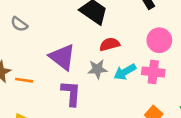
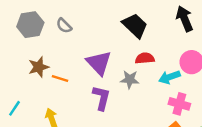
cyan arrow: (125, 72) -> (169, 77), moved
pink cross: (153, 72) -> (179, 104), moved

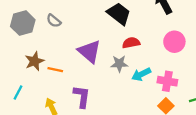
cyan arrow: (169, 77) -> (141, 74), moved
purple L-shape: (101, 98) -> (82, 97), moved
cyan line: (14, 108) -> (18, 92), moved

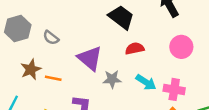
gray semicircle: (54, 21) -> (51, 38), moved
gray star: (119, 64) -> (112, 79), moved
cyan arrow: (141, 74) -> (146, 82), turned -120

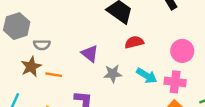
gray semicircle: (51, 38) -> (42, 45), moved, turned -35
pink circle: (181, 47) -> (182, 51), moved
purple triangle: (90, 58) -> (90, 54), size x0.7

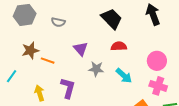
gray semicircle: (42, 45) -> (58, 22), moved
pink cross: (175, 82) -> (158, 86), moved

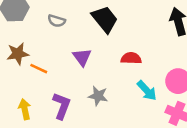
black trapezoid: (112, 19) -> (105, 19), moved
gray star: (96, 69) -> (98, 96), moved
cyan arrow: (124, 76) -> (147, 91), moved

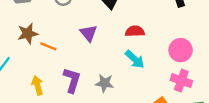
cyan arrow: (147, 91) -> (135, 59), moved
gray star: (98, 96) -> (105, 83), moved

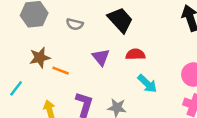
red semicircle: (135, 31) -> (135, 54), moved

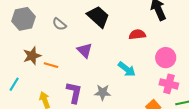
gray semicircle: (75, 24) -> (59, 24), turned 32
red semicircle: (135, 54) -> (137, 34), moved

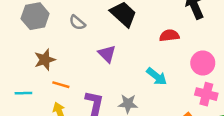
orange line: (51, 65) -> (61, 85), moved
cyan line: (14, 84) -> (23, 93), turned 56

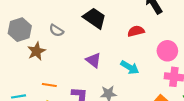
purple triangle: (107, 54) -> (93, 60), moved
brown star: (45, 60) -> (36, 51), moved

